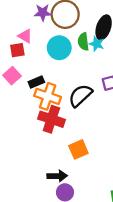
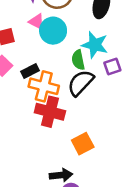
pink triangle: (25, 36) -> (37, 22), moved
green semicircle: (83, 42) -> (78, 60), moved
cyan star: (97, 44) -> (95, 45), moved, size x1.5

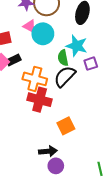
black rectangle: (30, 71) -> (14, 60), moved

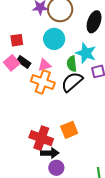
pink triangle: (30, 26) -> (44, 65), moved, turned -48
black rectangle: (14, 60) -> (24, 62), turned 56
red cross: (40, 100) -> (41, 138), moved

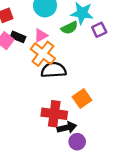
green semicircle: (72, 64) -> (69, 28), turned -98
orange cross: (43, 82) -> (43, 54), turned 30
black semicircle: (72, 82) -> (54, 70), moved, turned 50

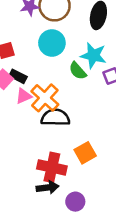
green semicircle: (69, 28) -> (78, 71), turned 70
pink triangle: (41, 35) -> (24, 96), moved
black arrow: (67, 128) -> (48, 187), moved

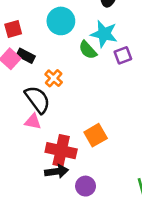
pink triangle: (24, 96) -> (33, 122), moved, turned 35
orange cross: (45, 98) -> (54, 78), size x0.6
black semicircle: (55, 118) -> (37, 99), moved, turned 52

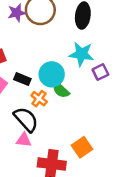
cyan circle: (61, 21) -> (52, 74), moved
green semicircle: (88, 50) -> (61, 90), moved
black rectangle: (26, 56) -> (22, 79), moved

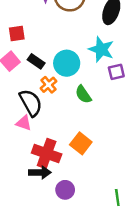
green semicircle: (61, 90) -> (83, 94), moved
orange square: (82, 147) -> (81, 143), turned -30

